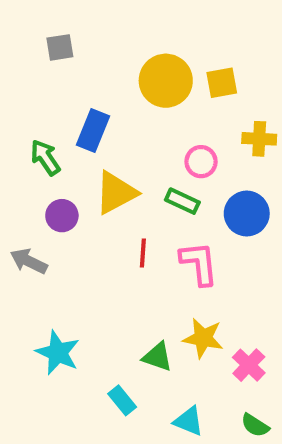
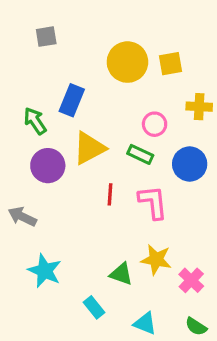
purple circle: (62, 216) -> (48, 166), size x1.4
gray arrow: (29, 261) -> (22, 217), moved

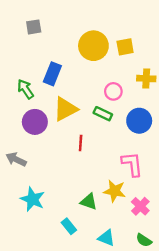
pink L-shape: (153, 202) -> (132, 164), moved

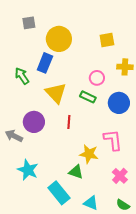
yellow circle: (93, 46) -> (59, 39), moved
yellow triangle: (65, 109) -> (56, 93), turned -45
purple circle: (35, 122) -> (34, 122), moved
yellow star: (115, 191) -> (89, 154), moved
cyan rectangle: (69, 226) -> (59, 193), size x1.6

